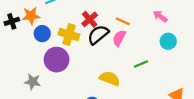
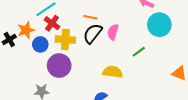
red cross: (90, 19) -> (52, 23), moved
orange line: (123, 21) -> (90, 17), moved
cyan circle: (168, 41) -> (159, 25), size x1.5

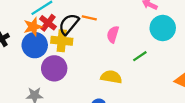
orange star: (26, 30) -> (33, 27), moved
black semicircle: (93, 34) -> (69, 24), moved
blue circle: (40, 44) -> (35, 45), size x1.5

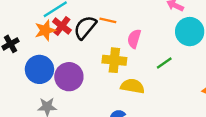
yellow cross: (62, 41) -> (114, 60), moved
blue circle: (35, 45) -> (39, 69), moved

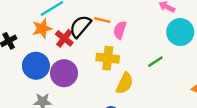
red cross: (62, 26) -> (64, 38), moved
pink semicircle: (134, 39) -> (120, 30), moved
yellow semicircle: (132, 86) -> (125, 83), turned 105

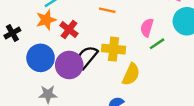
black semicircle: (80, 26) -> (87, 57), moved
pink semicircle: (120, 30) -> (147, 28), moved
green line: (155, 62) -> (157, 44), moved

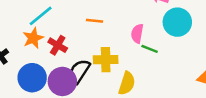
green line: (157, 44) -> (150, 49), turned 63

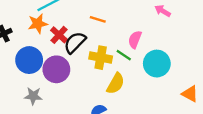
cyan circle: (177, 22) -> (157, 64), moved
green line: (150, 49) -> (124, 55), moved
black semicircle: (79, 71) -> (75, 43), moved

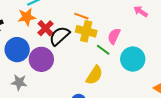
yellow cross: (101, 58) -> (86, 31), moved

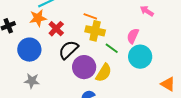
black semicircle: (59, 36) -> (68, 50), moved
pink semicircle: (114, 36) -> (133, 36), moved
purple circle: (41, 59) -> (84, 67), moved

